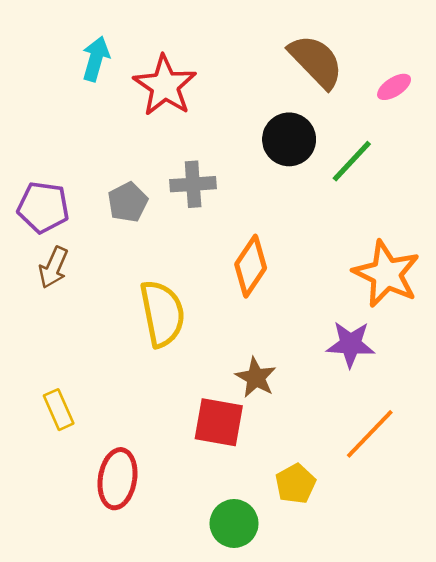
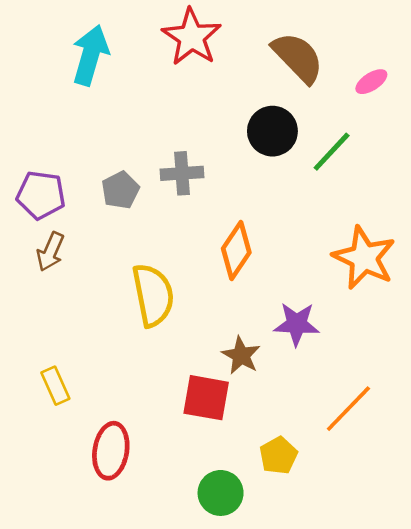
cyan arrow: (96, 59) -> (90, 55), size x1.4
red star: (165, 86) -> (192, 37), moved
purple star: (351, 344) -> (297, 324), moved

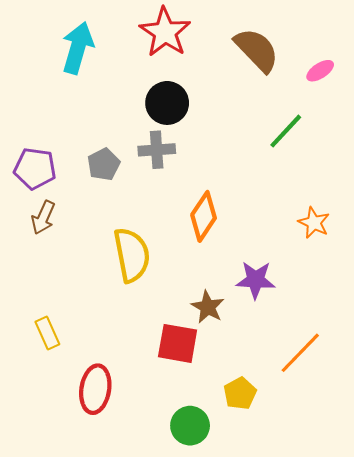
black circle: (272, 131) -> (167, 103), moved
orange star: (364, 258) -> (314, 223), size x0.6

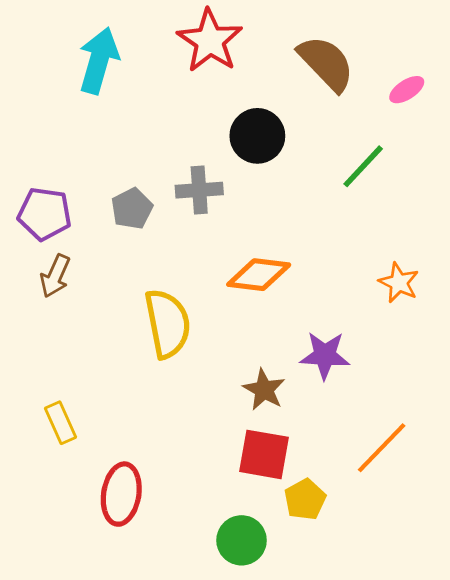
black circle: (167, 103) -> (257, 136), moved
orange diamond: (204, 216) -> (259, 275), turned 63
red square: (178, 343) -> (264, 454), moved

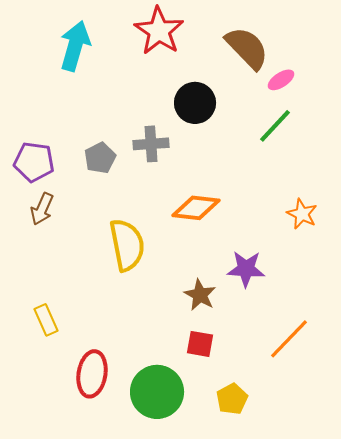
pink ellipse: (407, 90) -> (281, 80), moved
red square: (264, 454) -> (200, 344), size x0.7
yellow pentagon: (305, 499) -> (232, 399), moved
green circle: (242, 540) -> (157, 392), moved, size x1.4

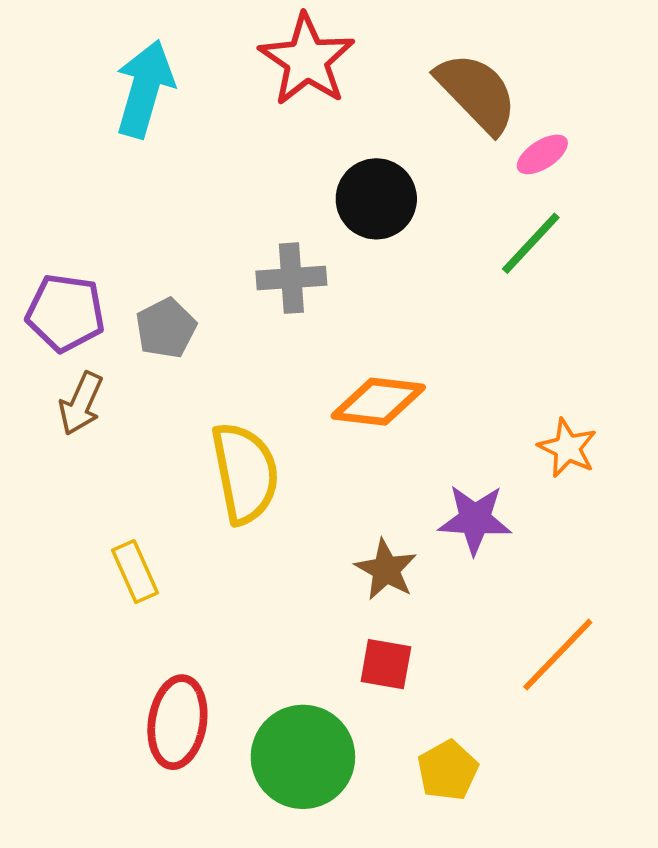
gray pentagon: (100, 158) -> (166, 328), moved
orange star: (302, 214) -> (567, 448), moved
yellow rectangle: (46, 320) -> (135, 572), moved

